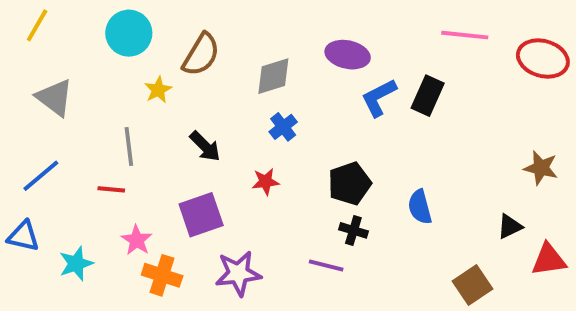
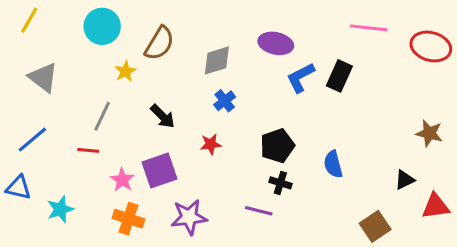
gray line: (129, 146) -> (102, 116), turned 32
pink star: (137, 240) -> (122, 180), moved

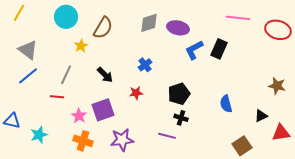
gray diamond: (217, 60) -> (149, 23), moved
blue line: (32, 140) -> (28, 76), moved
blue semicircle: (333, 164) -> (226, 104), moved

